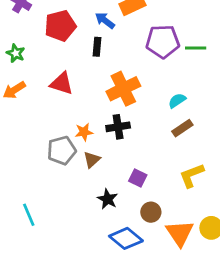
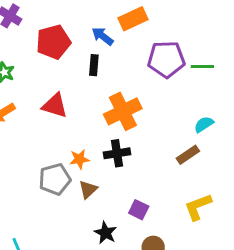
cyan semicircle: (177, 101) -> (204, 124), moved

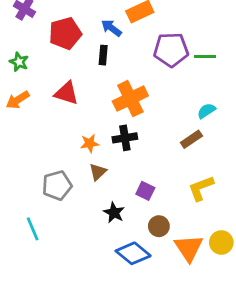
gray pentagon: (55, 179) -> (57, 185), moved

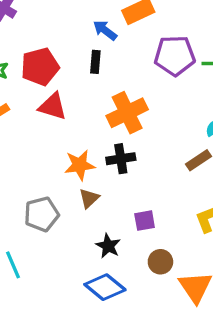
red pentagon: (65, 33) -> (40, 67), moved
orange star: (90, 143) -> (80, 165), size x1.4
purple square: (145, 191) -> (145, 221), turned -36
blue diamond: (133, 253) -> (105, 287), moved

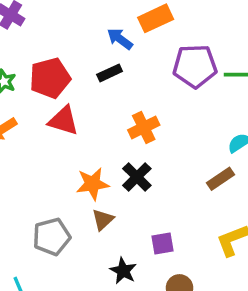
black rectangle: (95, 62) -> (110, 73), turned 60
orange cross: (127, 113) -> (144, 128), size x0.7
black cross: (121, 159) -> (137, 177), turned -36

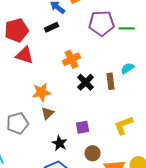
black cross: (137, 177) -> (86, 82), moved
brown rectangle: (220, 179) -> (110, 81), moved, turned -63

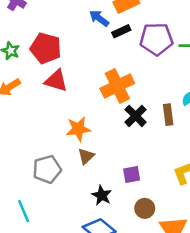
black rectangle: (52, 27) -> (121, 31), moved
red pentagon: (16, 30) -> (46, 48), turned 30
orange cross: (72, 59) -> (117, 86), size x1.4

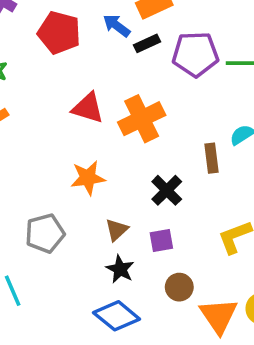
red pentagon: (46, 48) -> (59, 33), moved
red triangle: (56, 81) -> (88, 108), moved
black cross: (136, 116) -> (167, 190), moved
brown triangle: (86, 156) -> (117, 230), moved

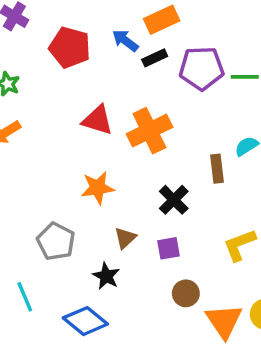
gray pentagon: (45, 233) -> (56, 241), turned -30
black star: (120, 269) -> (106, 276), moved
blue diamond: (117, 316) -> (85, 321), moved

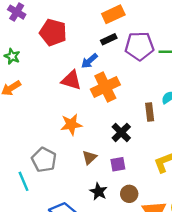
blue arrow: (125, 41) -> (89, 61), moved, turned -78
black star: (106, 276) -> (99, 192), moved
cyan line: (25, 297) -> (24, 181), moved

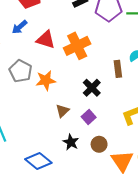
blue arrow: (89, 61) -> (20, 27), moved
gray pentagon: (44, 160) -> (21, 71), moved
purple square: (118, 164) -> (89, 117), turned -32

